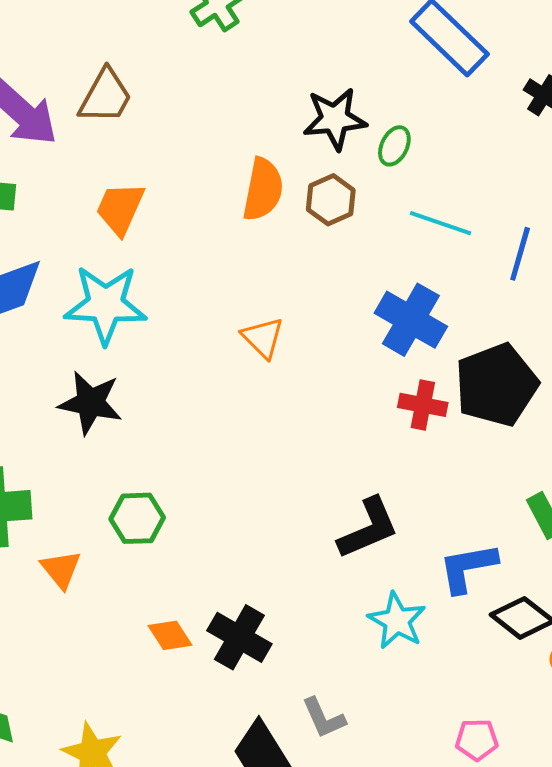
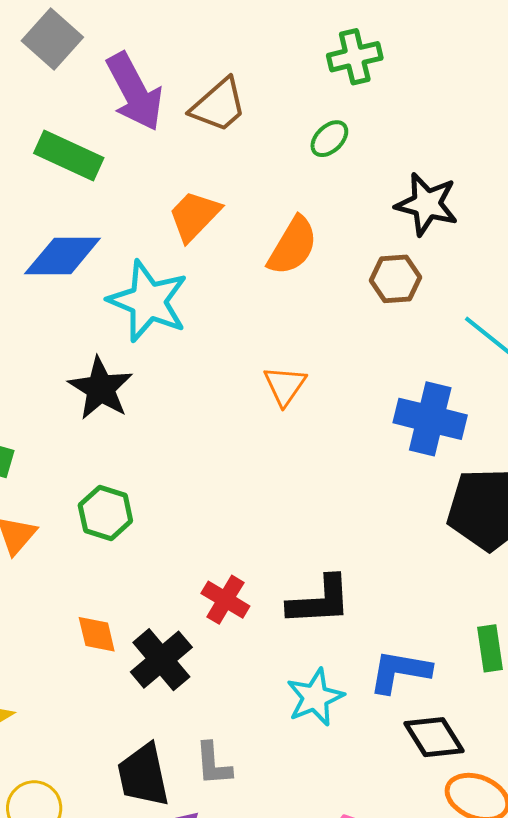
green ellipse: (394, 146) -> (329, 139), moved
orange semicircle: (263, 189) -> (293, 246), moved
blue cross: (411, 320) -> (430, 419), turned -36
red cross: (423, 405) -> (225, 600), moved

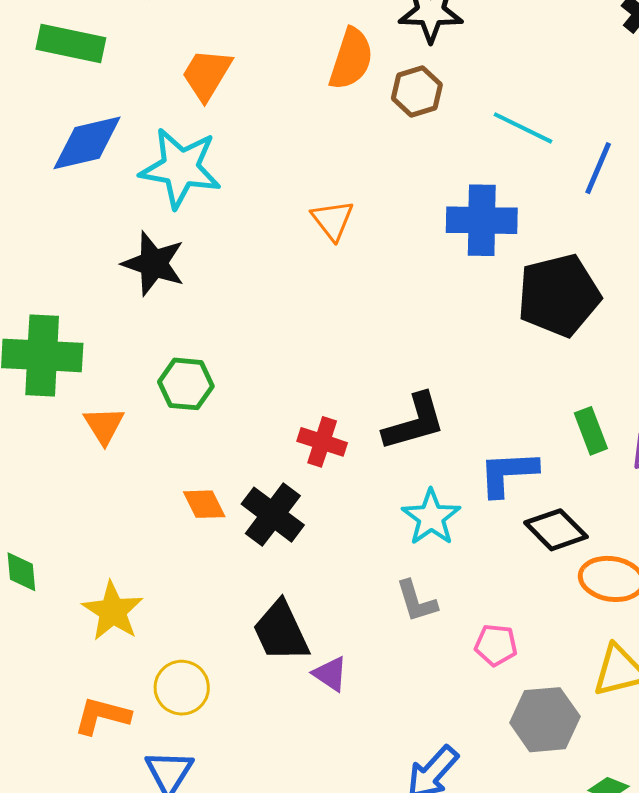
orange semicircle: (293, 246) -> (351, 59), moved
gray L-shape: (213, 764) -> (417, 601), moved

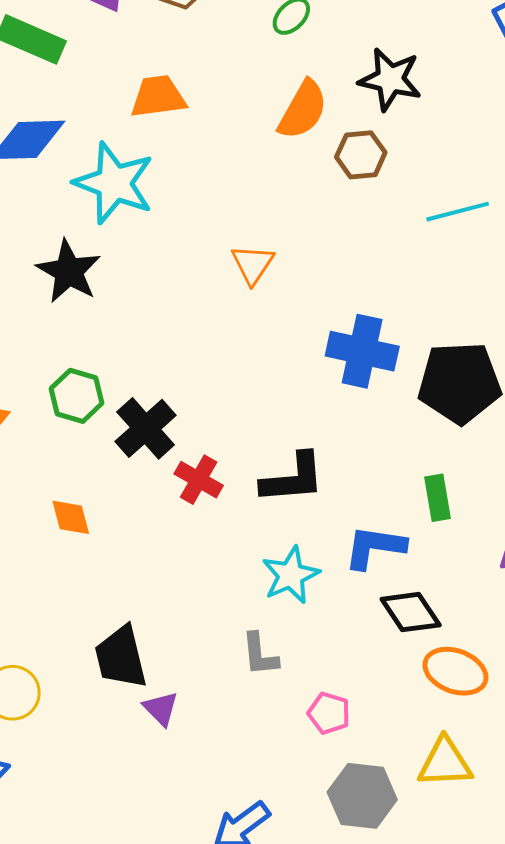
orange trapezoid: (207, 74) -> (158, 97), turned 40
cyan line: (523, 128) -> (458, 212), turned -52
blue cross: (482, 220) -> (362, 351), moved
green rectangle: (591, 431) -> (438, 498), moved
black cross: (273, 515) -> (146, 428), moved

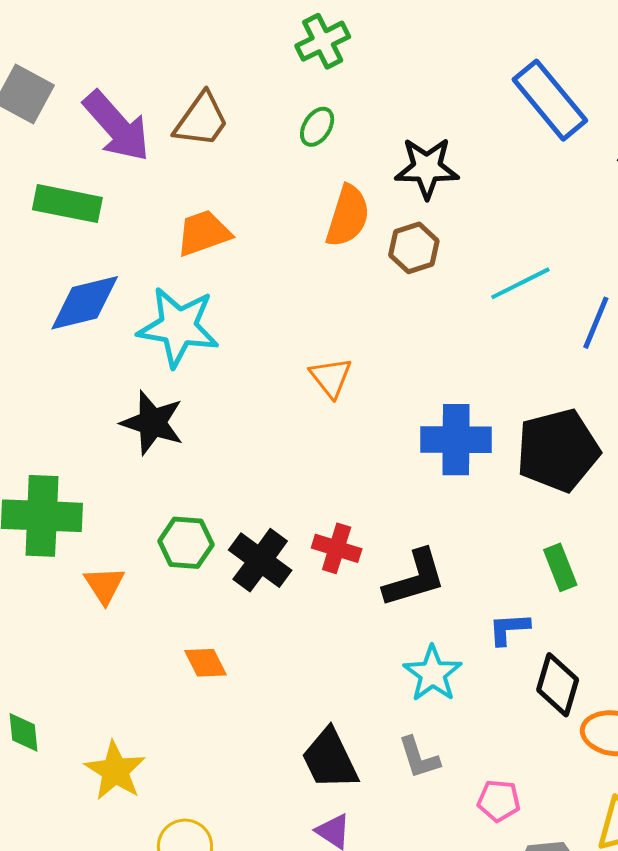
red cross: (199, 480) -> (337, 548), moved
blue L-shape: (375, 547) -> (509, 629), size x0.7
black diamond: (411, 612) -> (558, 685), turned 62
black trapezoid: (121, 657) -> (330, 759), moved

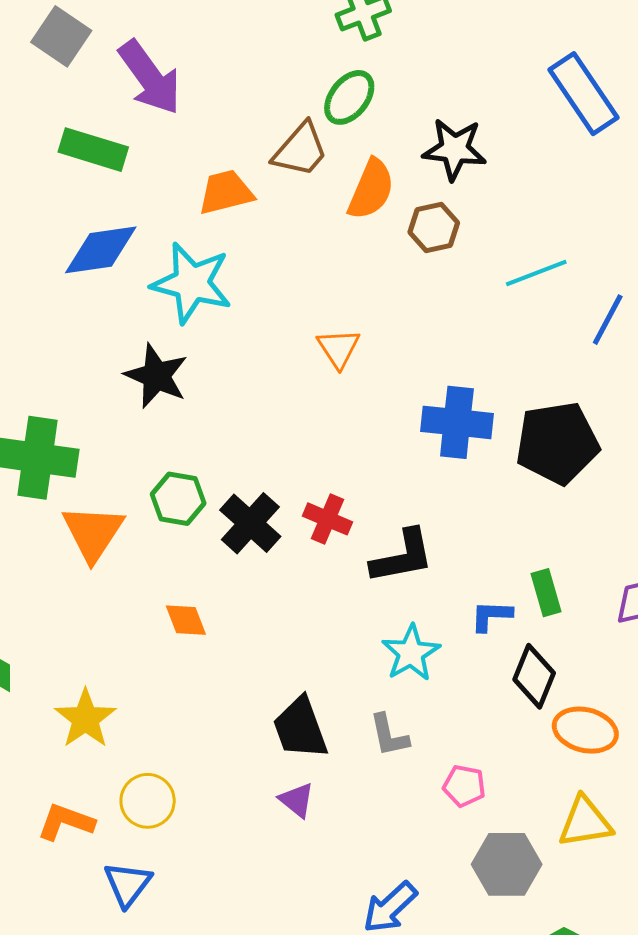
brown trapezoid: (201, 120) -> (300, 150), moved
green ellipse: (317, 127) -> (349, 97), size x1.4
green rectangle: (560, 567) -> (546, 593), moved
orange triangle: (104, 585) -> (93, 533), size x1.5

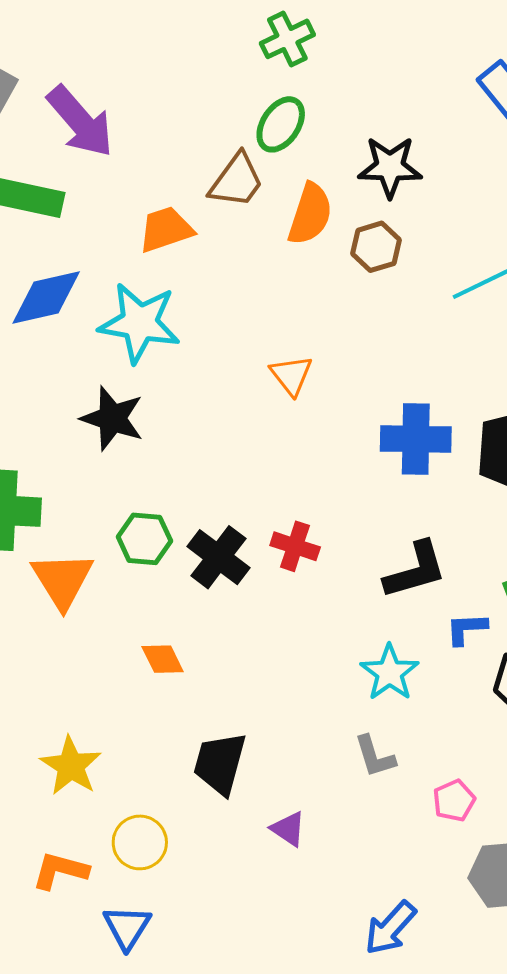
black L-shape: (402, 557) -> (415, 570), moved
black trapezoid: (300, 728) -> (220, 763), moved, turned 40
pink pentagon: (464, 786) -> (454, 801), turned -30

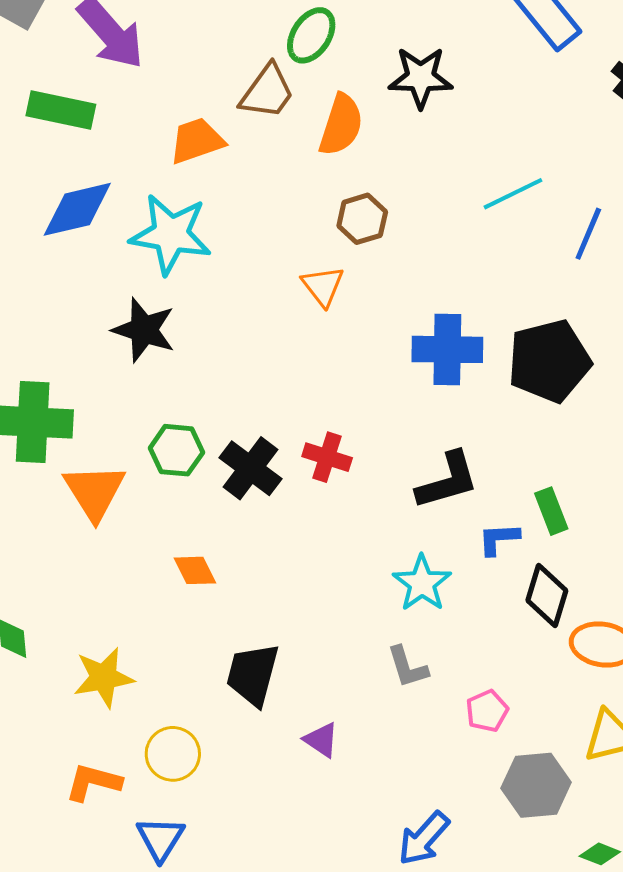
brown hexagon: (376, 247) -> (362, 219), moved
yellow star: (71, 766) -> (104, 678), turned 30

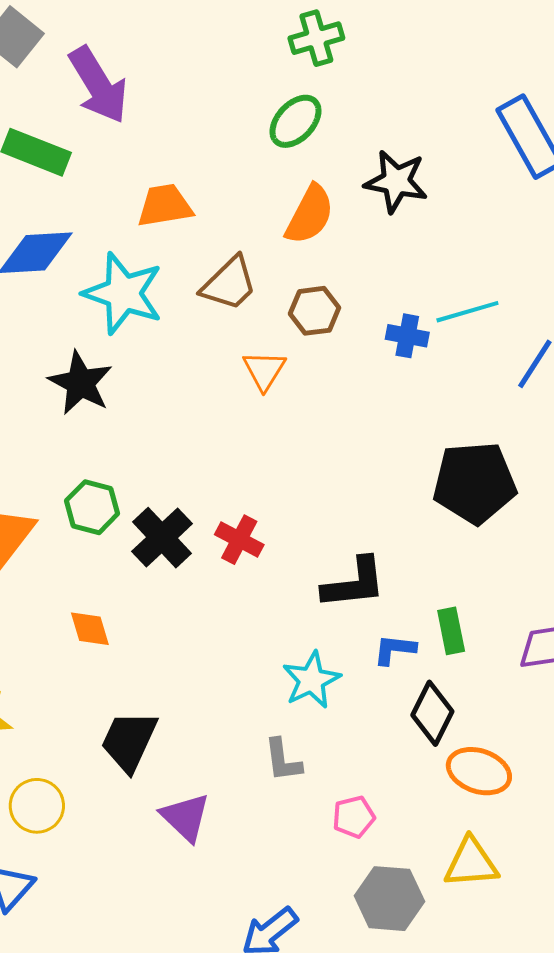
brown trapezoid: (267, 92) -> (229, 284), moved
blue cross: (447, 349) -> (407, 336), moved, size x0.6
purple triangle: (321, 740) -> (186, 817), size x1.4

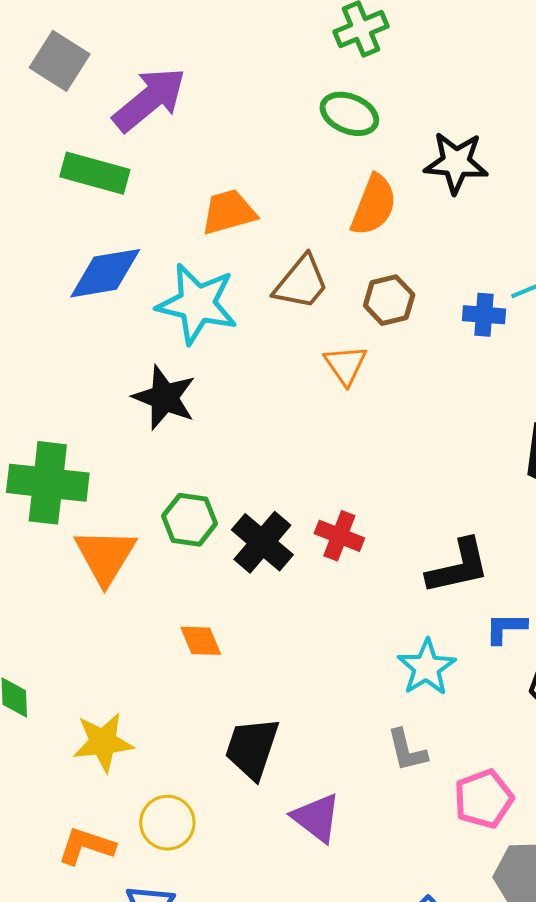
purple arrow: (98, 85) -> (149, 99), turned -92
green ellipse: (295, 121) -> (349, 114), turned 76
pink pentagon: (354, 817) -> (484, 799), size x1.4

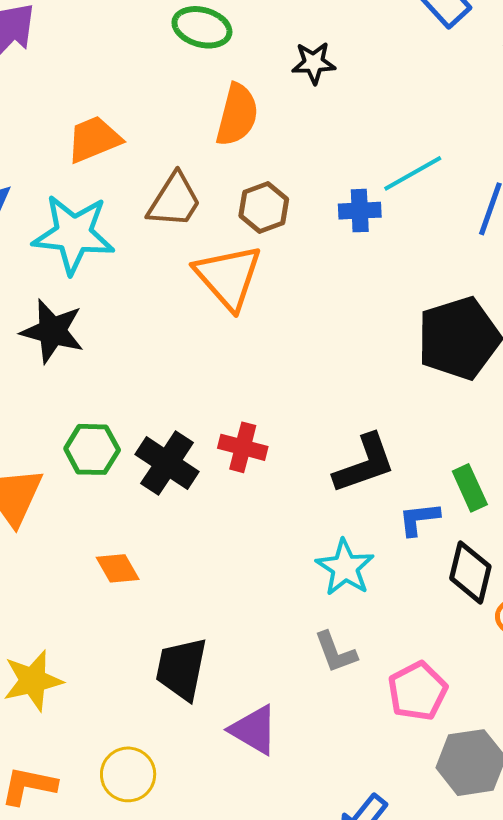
black star: (456, 163) -> (314, 63), size x0.7
orange triangle: (346, 365) -> (228, 277), size x1.6
yellow circle: (167, 823) -> (128, 774), moved

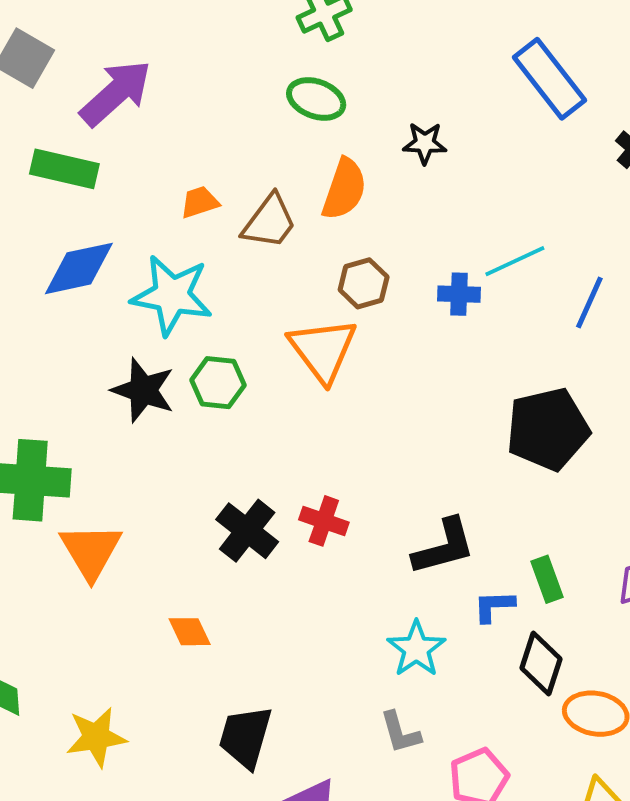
orange trapezoid: (94, 139) -> (200, 202), size x0.7
brown trapezoid: (174, 201) -> (269, 222), moved
green hexagon: (92, 449) -> (218, 383), moved

